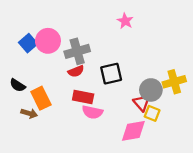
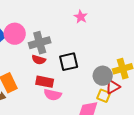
red semicircle: (76, 71) -> (39, 60), turned 40
red triangle: (142, 103) -> (113, 87), moved, turned 42

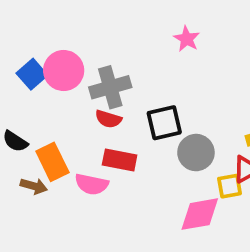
gray circle: (103, 76) -> (196, 153), moved
pink semicircle: (53, 95) -> (92, 184), moved
yellow square: (104, 96) -> (230, 186), turned -32

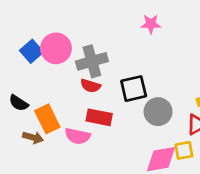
pink star: (187, 39) -> (151, 24), turned -30
yellow square: (230, 186) -> (184, 150), moved

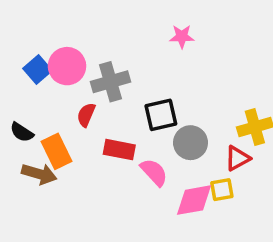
red semicircle: (90, 86) -> (86, 115), moved, turned 96
pink semicircle: (78, 136) -> (154, 172), moved, turned -145
brown arrow: (33, 137) -> (39, 174), size x1.4

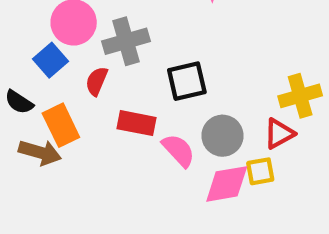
blue square: (37, 70) -> (51, 60), moved
gray circle: (191, 143) -> (222, 136), moved

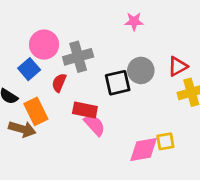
red triangle: (279, 134) -> (178, 66), moved
gray circle: (222, 136) -> (141, 70), moved
pink semicircle: (178, 150) -> (94, 125), moved

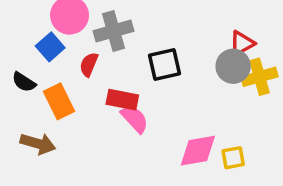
gray circle: (141, 70) -> (233, 66), moved
brown arrow: (22, 129) -> (38, 144), moved
yellow square: (165, 141) -> (233, 158), moved

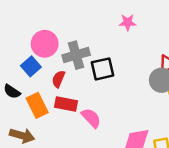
black square: (165, 64) -> (102, 69), moved
red rectangle: (122, 100) -> (66, 104), moved

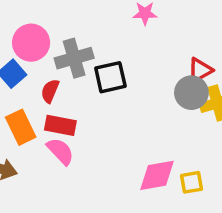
pink semicircle: (91, 118) -> (60, 151), moved

